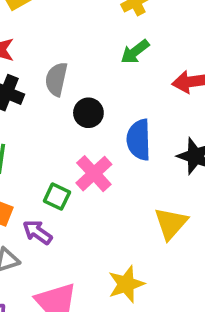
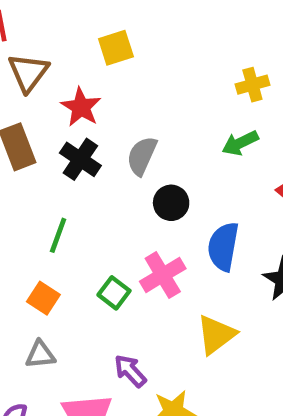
yellow triangle: (171, 223) -> (216, 335), moved
purple arrow: (37, 232) -> (130, 371), moved

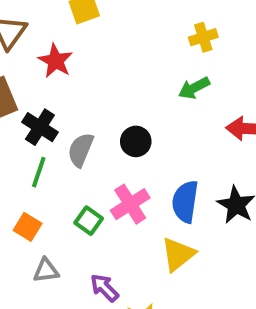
gray semicircle: (142, 156) -> (81, 150), moved
black cross: (80, 159) -> (40, 127), moved
blue semicircle: (223, 247) -> (185, 202), moved
gray triangle: (40, 355) -> (46, 271), moved

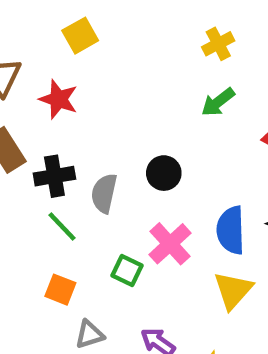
black cross: (40, 127) -> (54, 176), turned -32
green line: (39, 172) -> (62, 227), turned -52

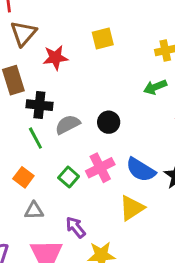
yellow square: (80, 36) -> (103, 39), moved
red star: (58, 99) -> (55, 58), turned 30
gray semicircle: (104, 193) -> (68, 124), turned 35
blue semicircle: (231, 230) -> (141, 170), turned -72

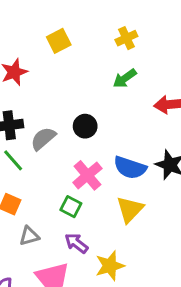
green square: (69, 177) -> (71, 207), moved

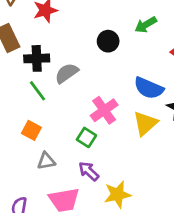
black circle: (85, 126) -> (108, 41), moved
blue semicircle: (130, 168) -> (149, 88), moved
yellow triangle: (130, 209) -> (145, 123), moved

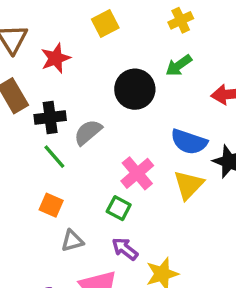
black circle: (108, 41) -> (135, 89), size x1.5

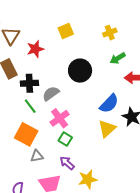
green arrow: (179, 65) -> (118, 58), moved
blue semicircle: (189, 142) -> (109, 104), turned -70
pink cross: (137, 173) -> (60, 118), moved
orange square: (51, 205) -> (26, 134), size x1.6

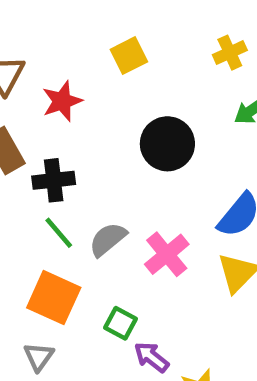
gray semicircle: (51, 94) -> (108, 239), moved
pink cross: (60, 118) -> (167, 254), moved
green square: (65, 139) -> (121, 323), moved
gray triangle: (37, 156) -> (39, 357), moved, turned -40

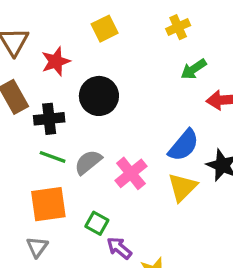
black circle: (167, 144) -> (99, 96), moved
green line: (59, 233) -> (53, 157), turned -30
orange square: (54, 298) -> (48, 204), turned -33

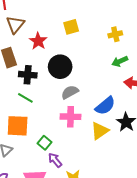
red star: (56, 61) -> (38, 41), turned -30
gray semicircle: (88, 162) -> (70, 92), moved
pink cross: (131, 173) -> (71, 117), turned 30

